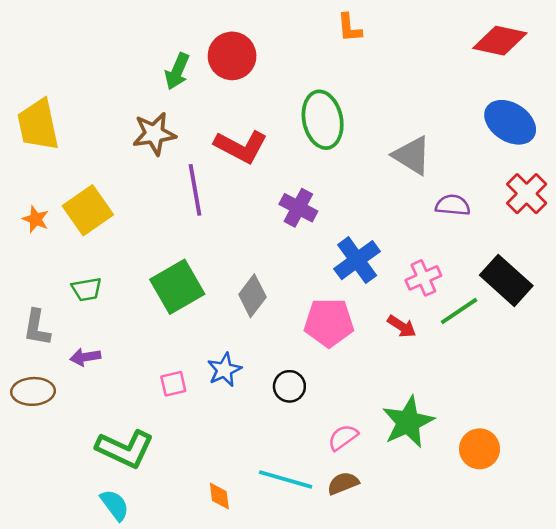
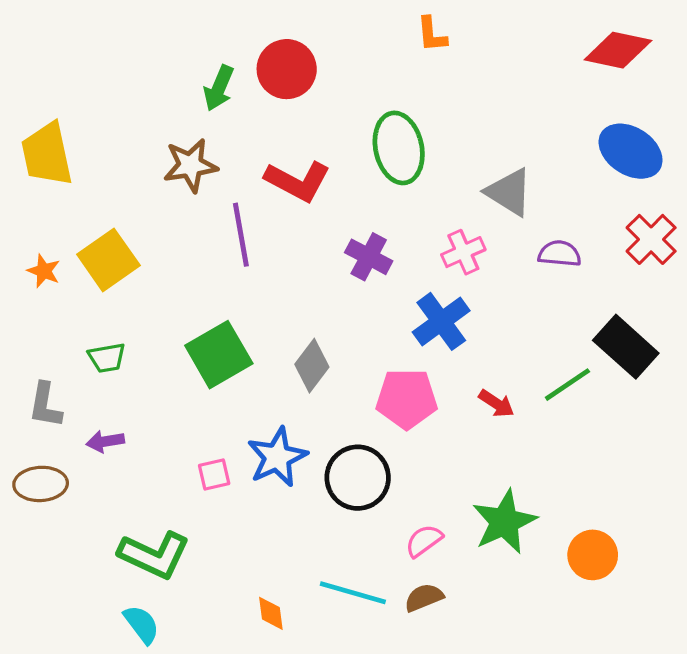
pink cross: (423, 278) -> (463, 252), moved
blue star: (224, 370) -> (277, 457), size x1.4
black circle: (289, 386) -> (358, 478), size x1.6

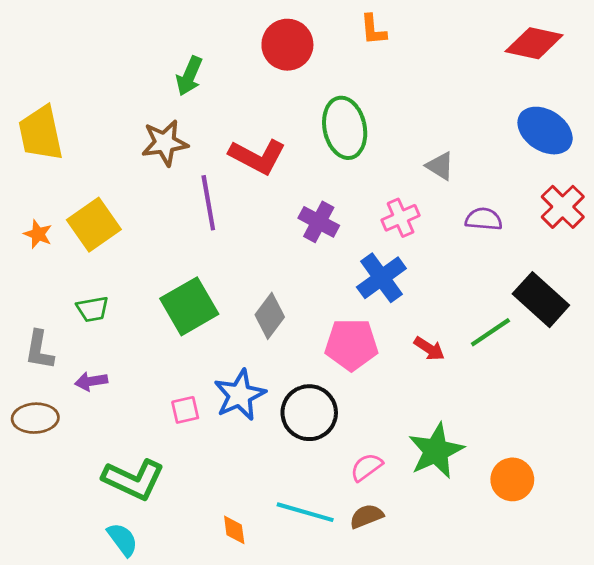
red circle: (287, 69) -> (287, 45), moved
gray triangle: (509, 192) -> (440, 166), size x0.7

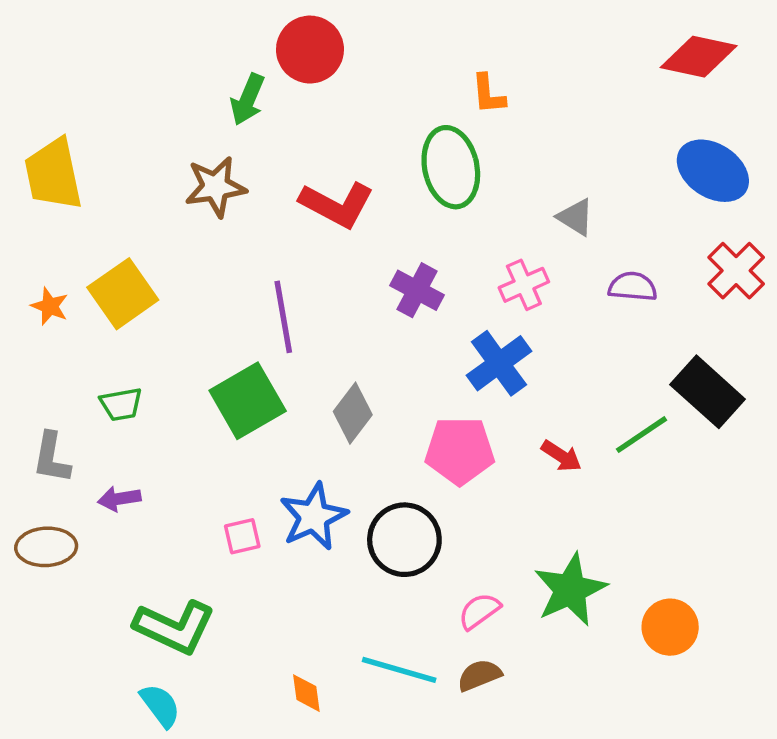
orange L-shape: (373, 30) -> (488, 94), moved
red circle: (287, 45) -> (310, 50), moved
purple line: (208, 203) -> (283, 317), moved

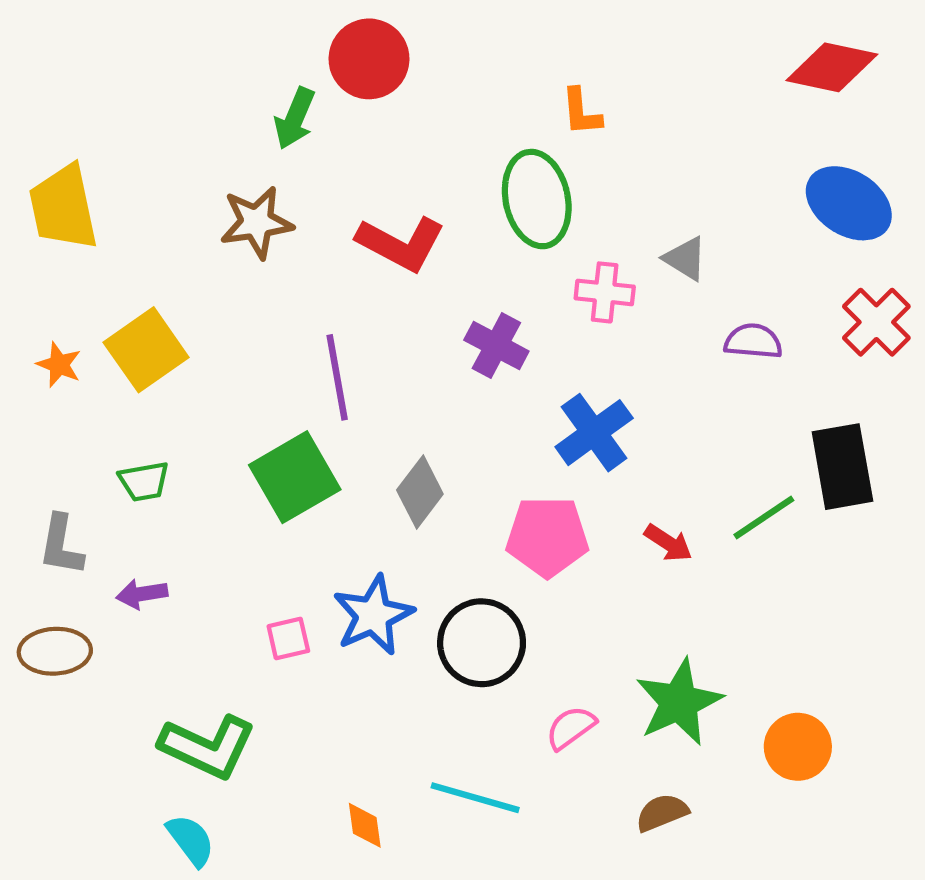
pink cross: (524, 285) -> (605, 292), moved, turned 30
black rectangle: (708, 392) -> (842, 467), turned 38
brown semicircle: (479, 675) -> (662, 813), moved

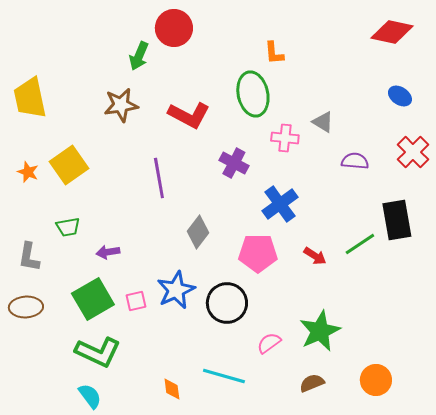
blue ellipse: (849, 203) -> (400, 96), size x0.6
green square: (295, 477) -> (93, 299), moved
purple arrow: (142, 594) -> (108, 252), moved
orange circle: (798, 747) -> (376, 380), moved

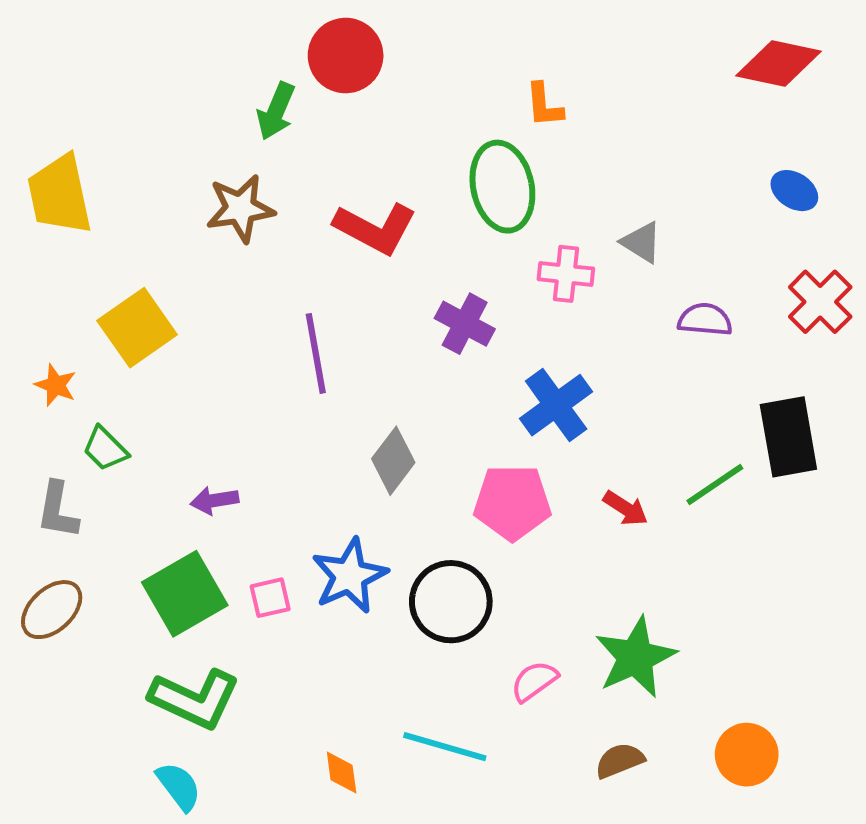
orange star: (28, 172) -> (56, 385), moved
green trapezoid: (68, 227) -> (105, 449), moved, turned 55
brown ellipse: (26, 307) -> (52, 610), turned -40

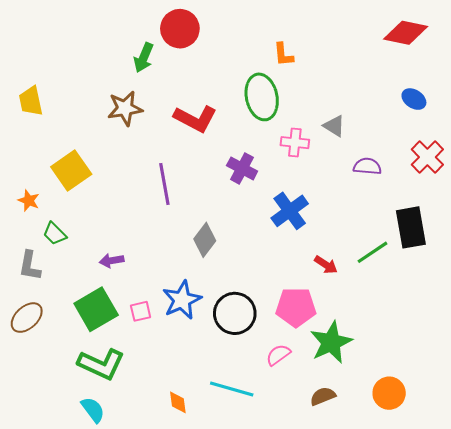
yellow trapezoid: (60, 195) -> (31, 101), size x0.7
pink pentagon: (512, 502) -> (296, 307), moved

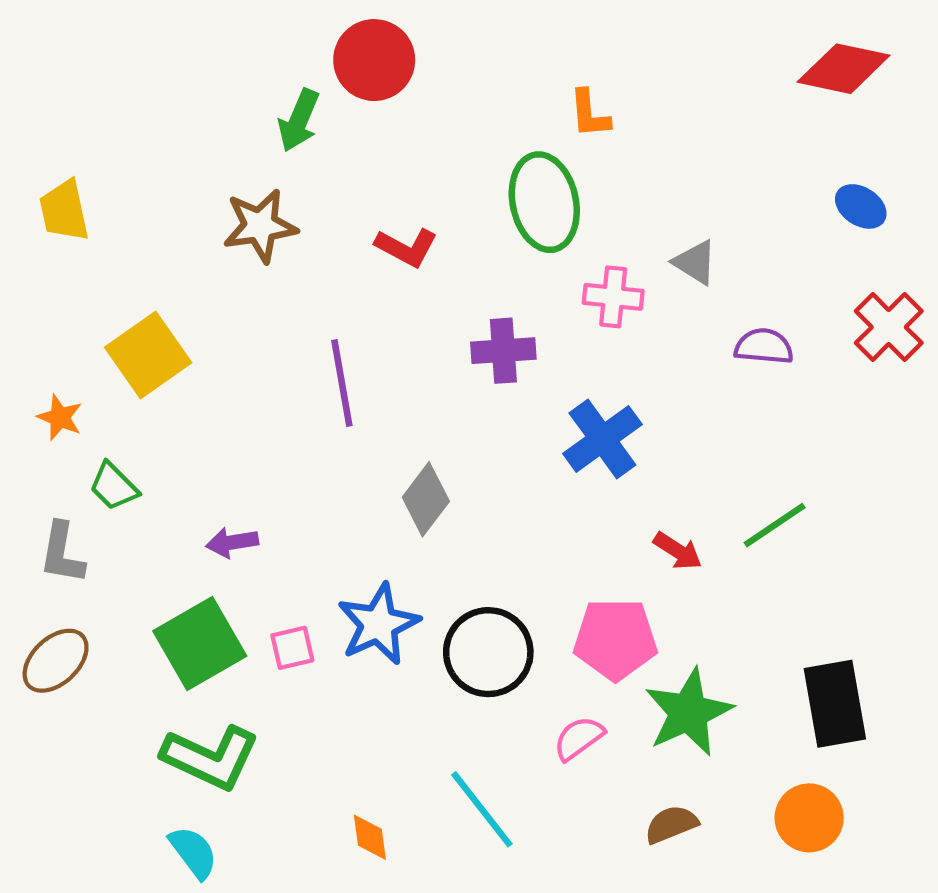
red L-shape: (195, 119) -> (406, 247), size x0.7
purple cross: (242, 168) -> (503, 351), turned -32
black rectangle: (411, 227) -> (835, 704), moved
cyan line: (232, 389) -> (482, 809), turned 36

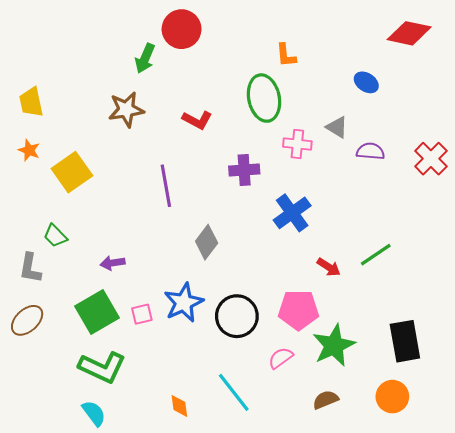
blue ellipse: (861, 206) -> (366, 82), moved
purple semicircle: (764, 346) -> (370, 151), moved
orange star: (60, 417) -> (29, 150), moved

